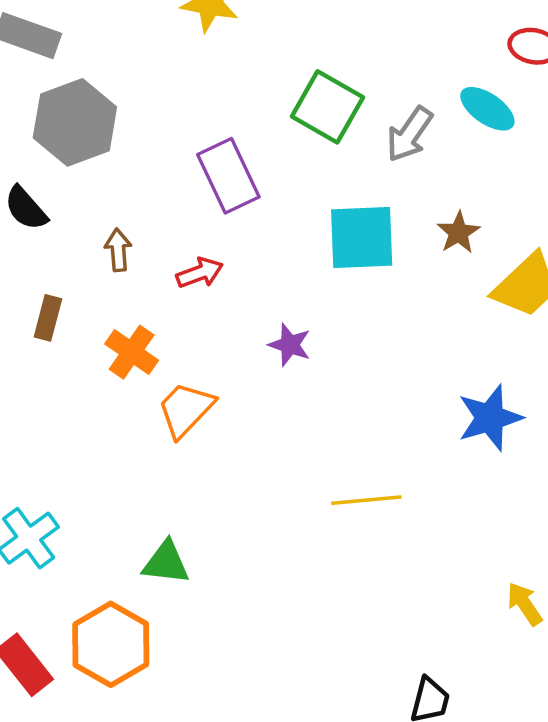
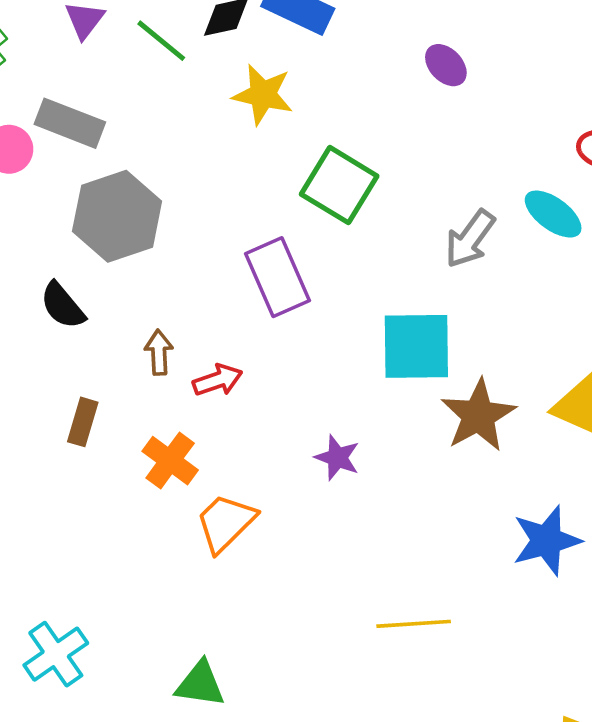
green square: (327, 107) -> (339, 185), moved
brown star: (458, 233) -> (478, 415), moved, size x1.6
red arrow: (200, 273) -> (218, 380), moved

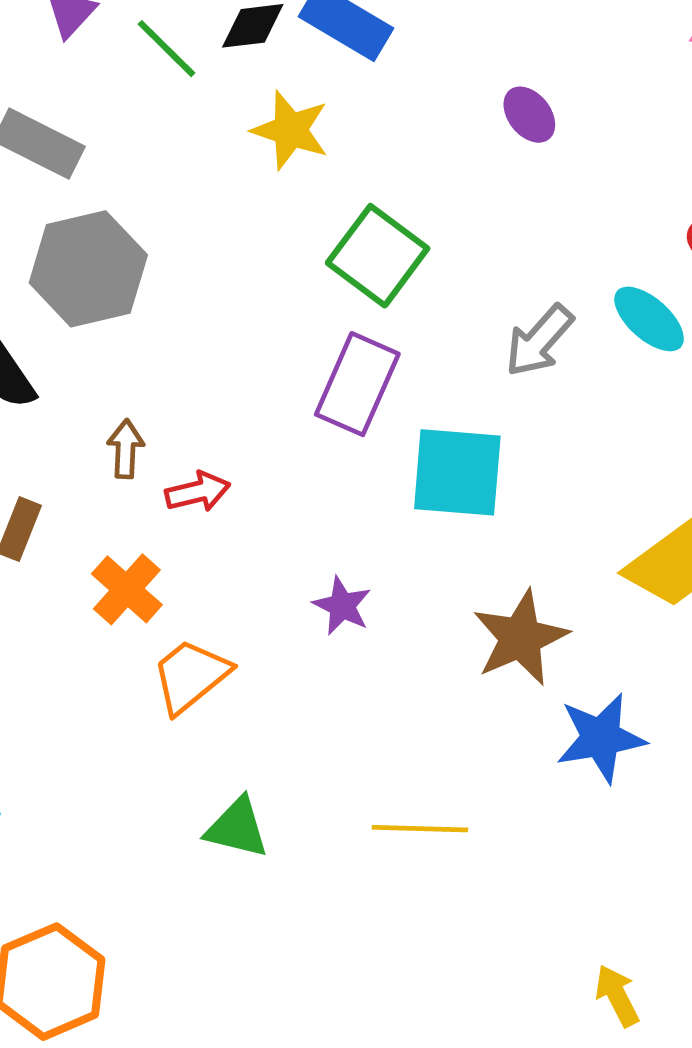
purple rectangle: (278, 277) -> (357, 384), moved, turned 42
brown star: (478, 415) -> (520, 638), moved
green triangle: (200, 684) -> (237, 828), moved

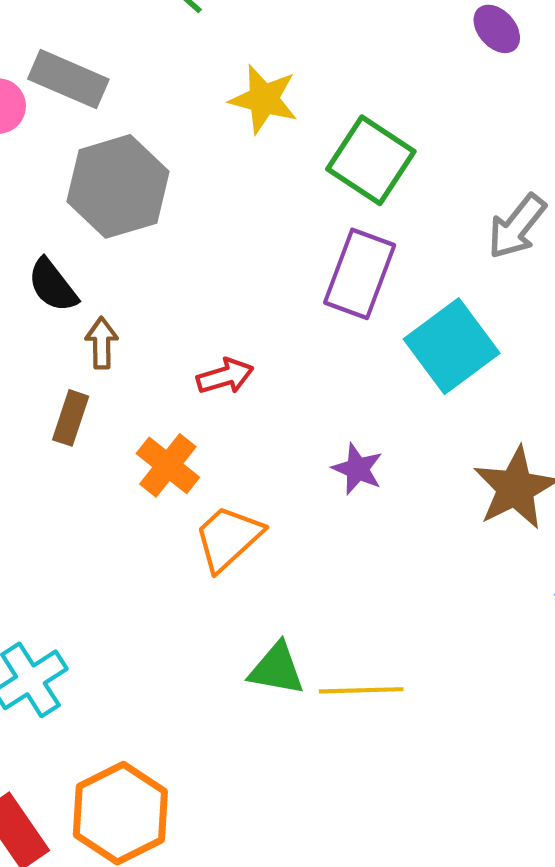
yellow star: (290, 130) -> (264, 99), moved
brown arrow: (126, 449) -> (102, 343), moved
cyan square: (457, 472) -> (452, 346), turned -38
yellow line: (420, 829) -> (361, 690), moved

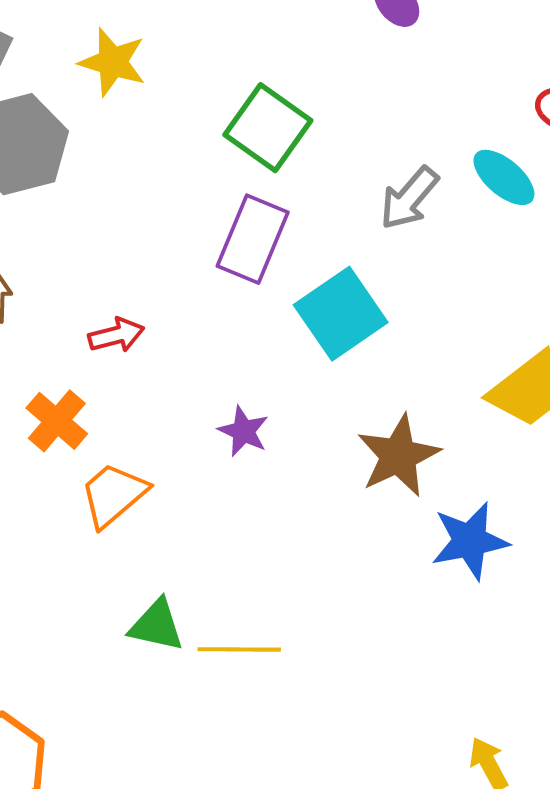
yellow star: (264, 99) -> (113, 62), moved

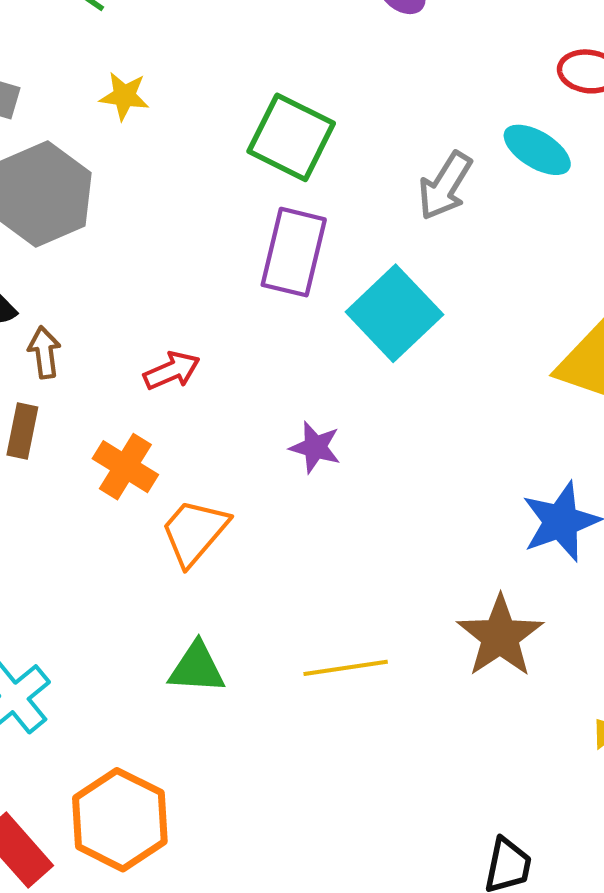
yellow star: (113, 62) -> (124, 96), size x0.7
brown star: (398, 456) -> (500, 636), moved
green triangle: (157, 625) -> (197, 668), moved

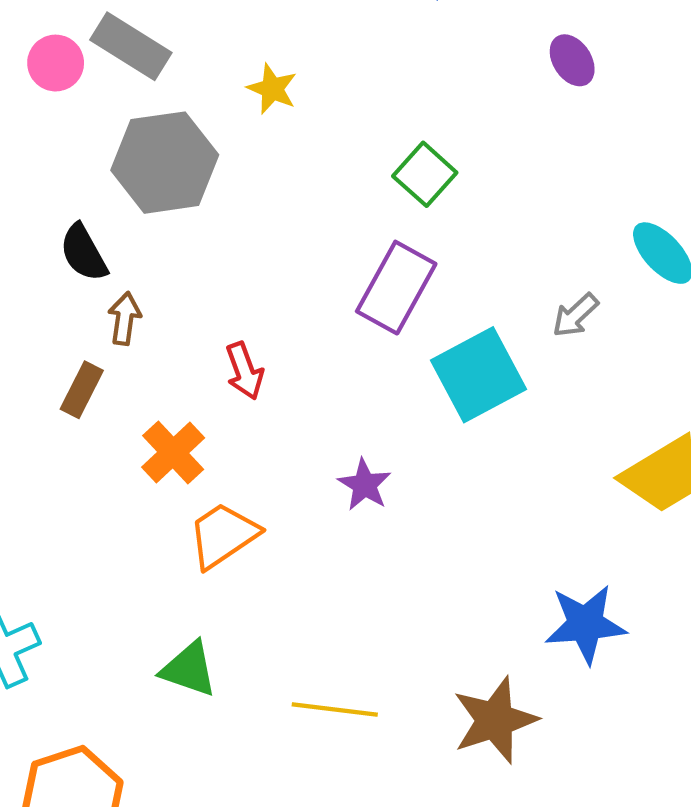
green square: (291, 137) -> (425, 174), size x0.7
gray arrow: (445, 186) -> (575, 315), moved, size x0.7
red arrow: (172, 371) -> (245, 371), turned 78

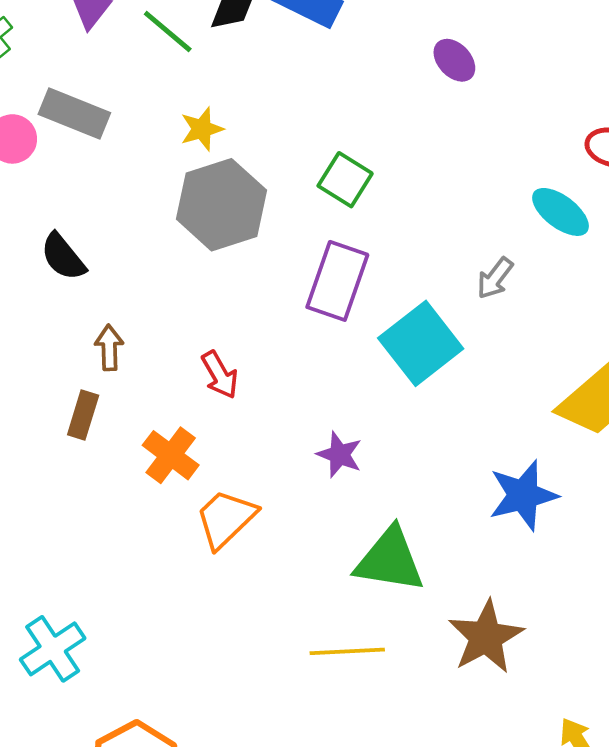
yellow star: (272, 89) -> (202, 129), turned -30
gray hexagon: (165, 163) -> (221, 205), moved
black semicircle: (84, 253) -> (63, 257), moved
blue star: (585, 624) -> (523, 495), moved
green triangle: (189, 669) -> (390, 560), moved, size x1.4

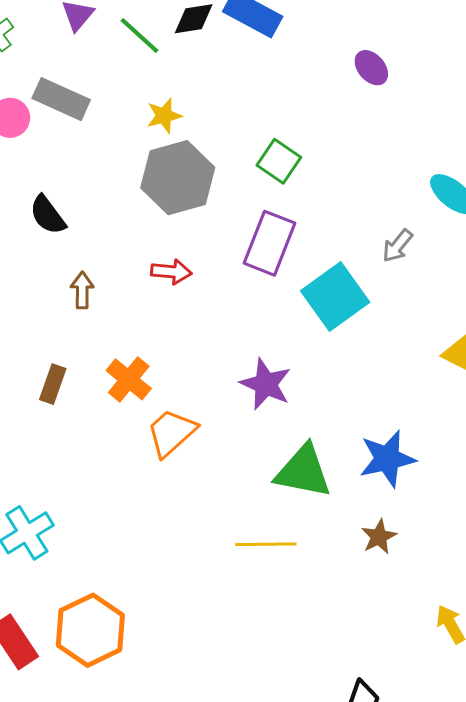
red arrow: (220, 375) -> (171, 272), moved, turned -57
brown rectangle: (83, 415) -> (53, 384), moved
purple star: (339, 455) -> (266, 384), size x1.4
blue star: (523, 495) -> (387, 459), moved
brown star: (486, 637) -> (379, 537), size x0.6

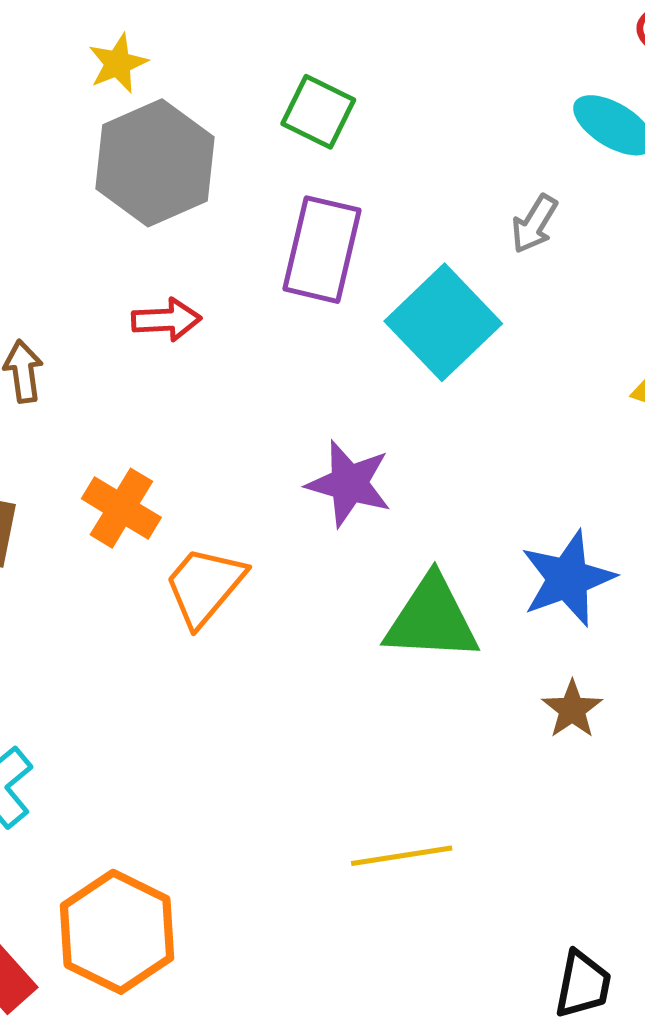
yellow line: (266, 544) -> (402, 856), moved

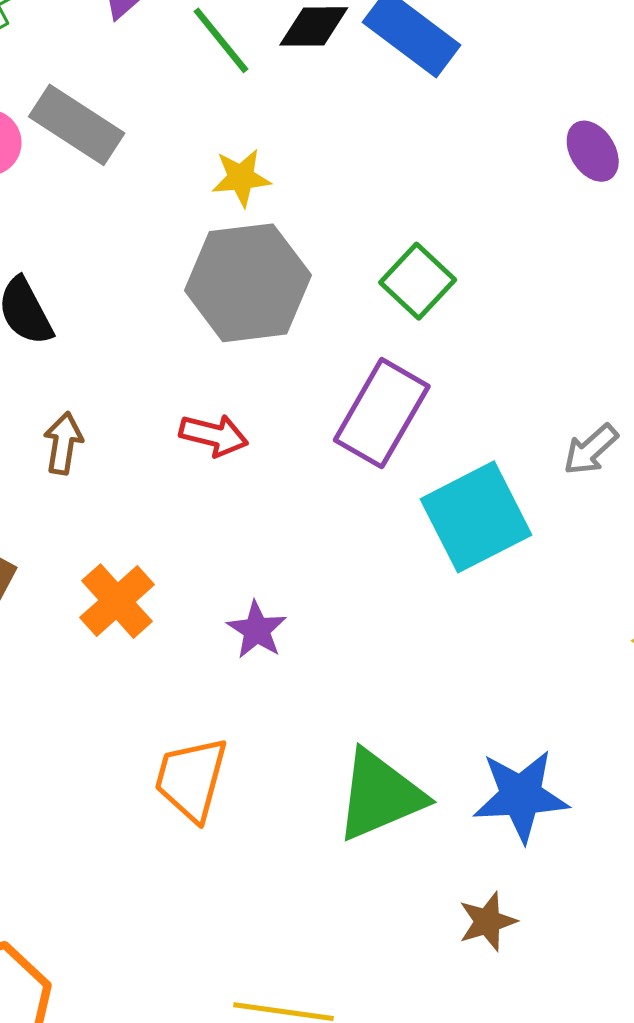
purple star: (349, 484) -> (257, 630), moved, size x0.7
orange trapezoid: (205, 586) -> (191, 779), moved, turned -42
green triangle: (432, 619) -> (380, 795), turned -43

